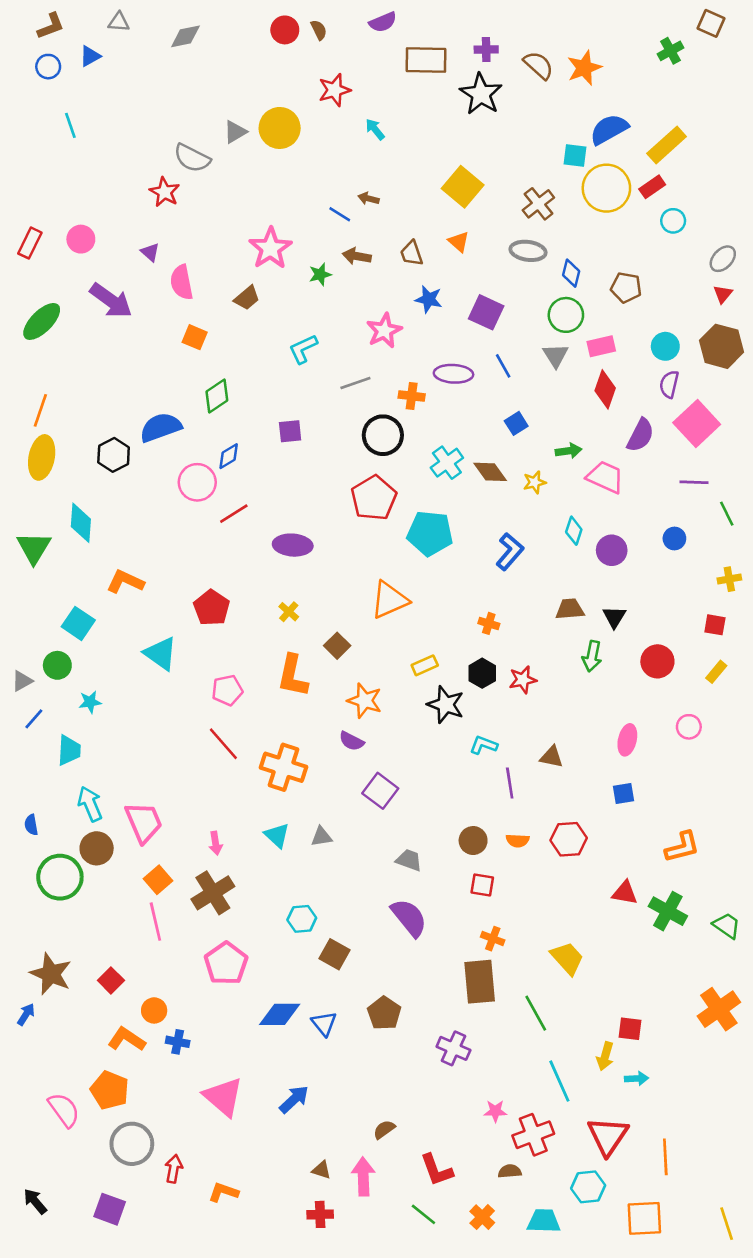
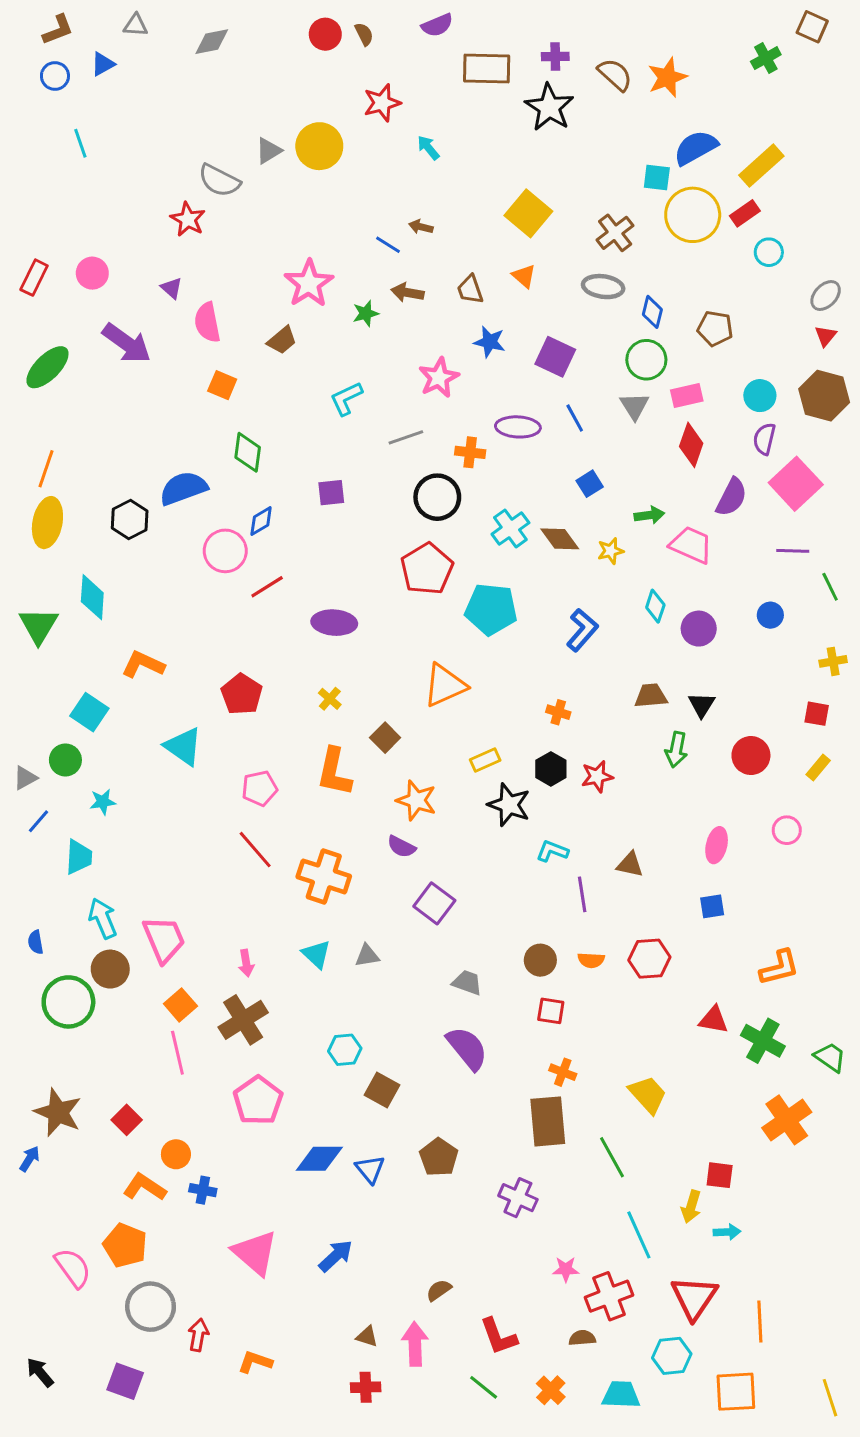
green diamond: (217, 396) -> (248, 452), turned -48
orange cross: (719, 1009) -> (787, 1120), moved

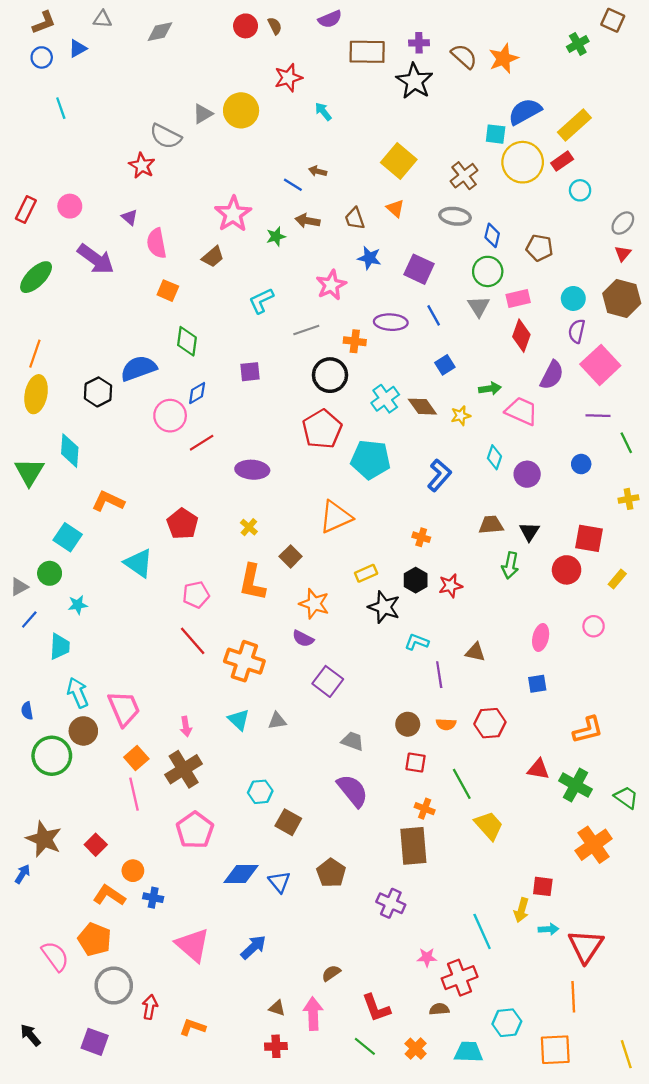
red square: (817, 714) -> (589, 538), moved, size x1.5
green line: (612, 1157) -> (462, 784), moved
red triangle: (694, 1298) -> (586, 946), moved

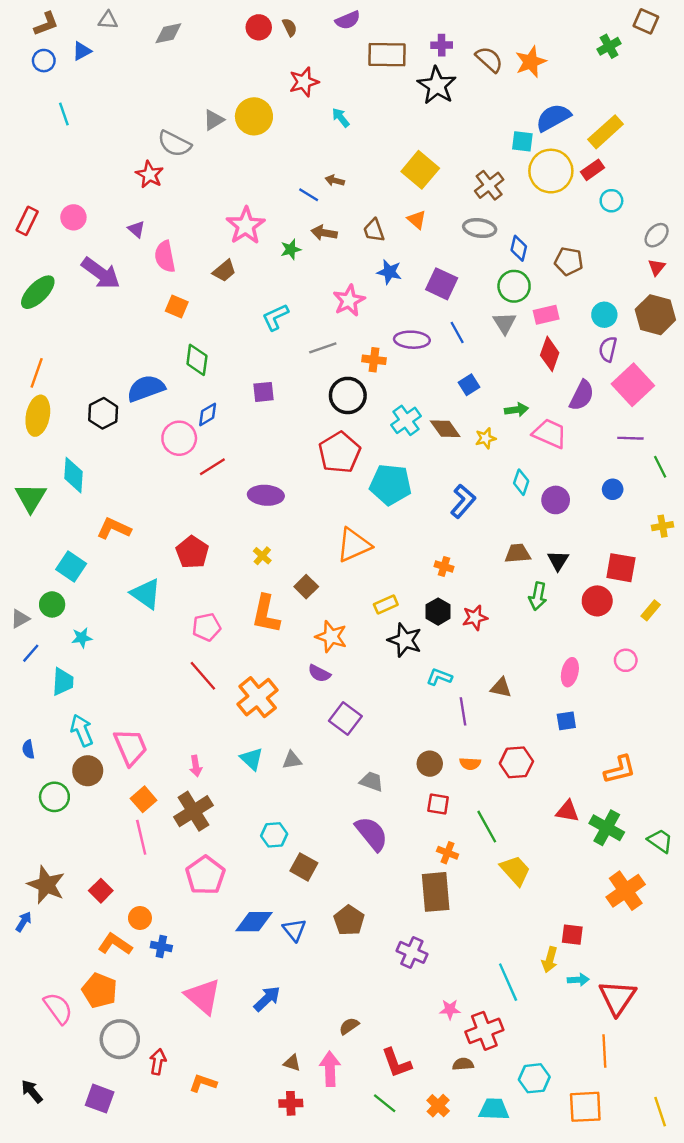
orange cross: (244, 661) -> (258, 697), turned 33
green circle: (52, 756) -> (54, 797), size x0.7

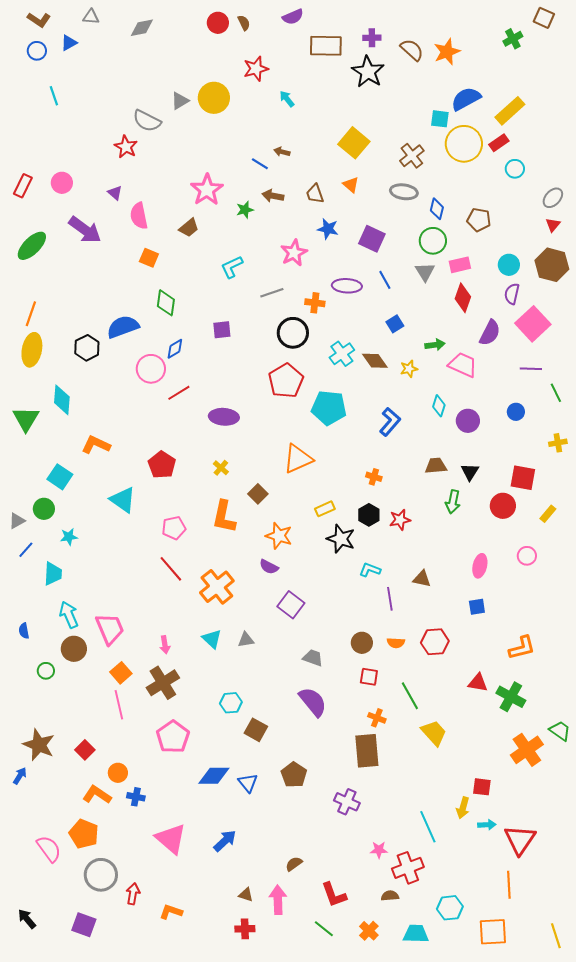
brown L-shape: (46, 24) -> (39, 20), turned 55
green circle: (54, 797) -> (46, 671), size x0.7
green trapezoid: (660, 841) -> (560, 731), moved

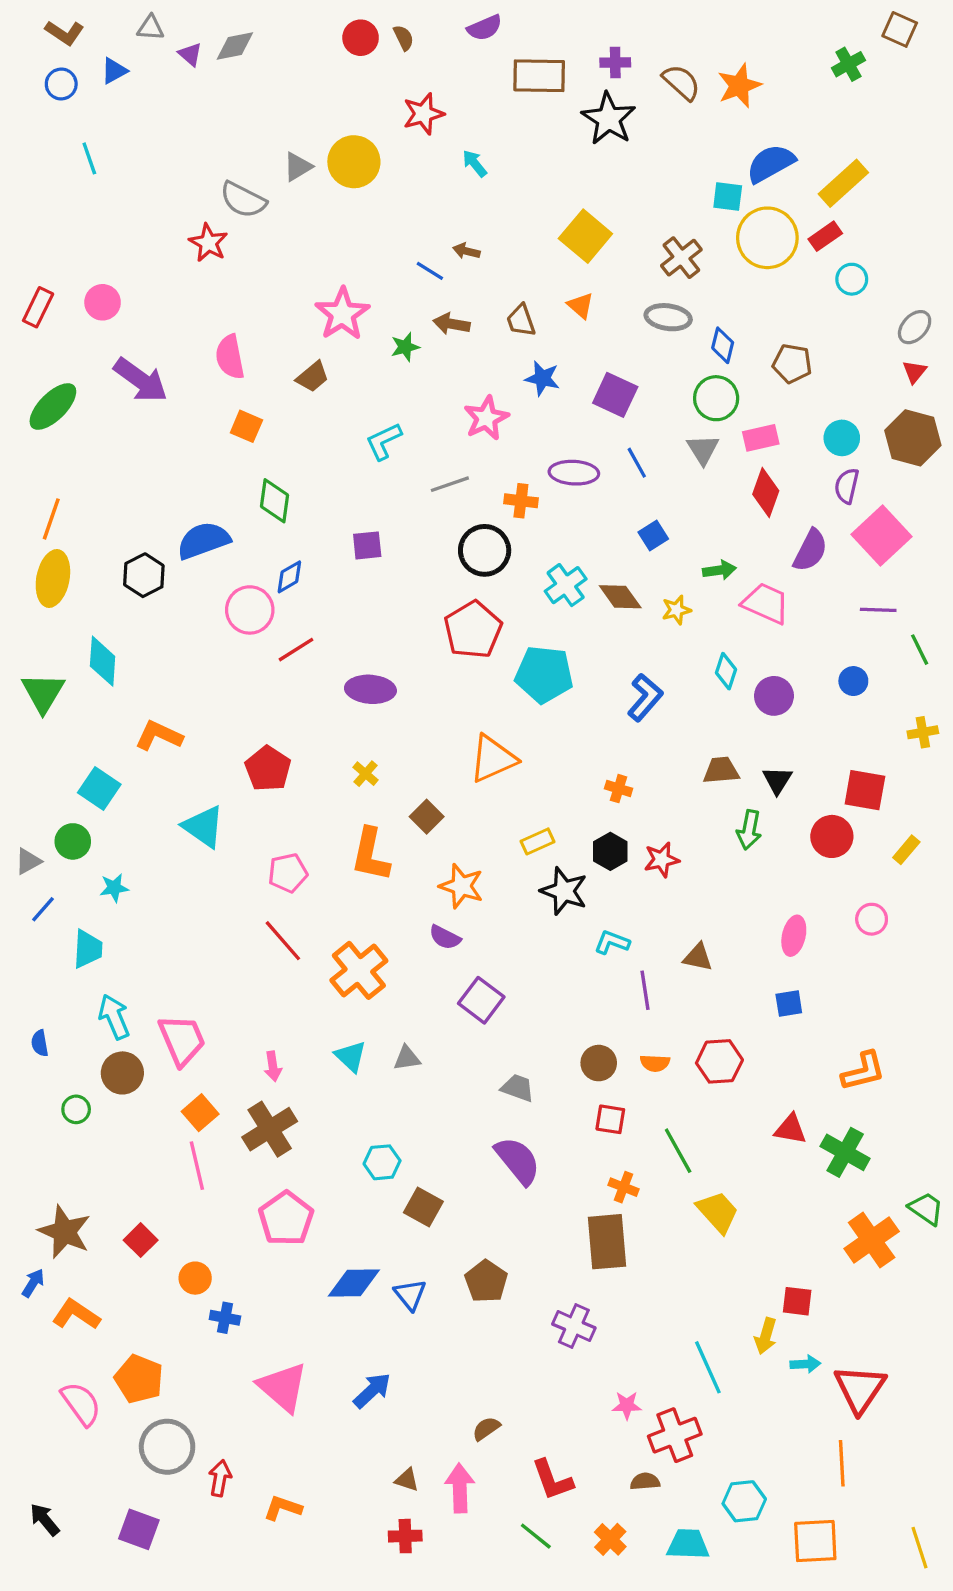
purple triangle: (115, 193) -> (190, 54), moved
orange L-shape: (97, 795) -> (76, 1314), moved

